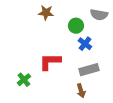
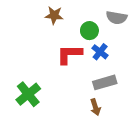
red L-shape: (50, 62) -> (69, 54), moved
green cross: (24, 80) -> (28, 94), size x1.5

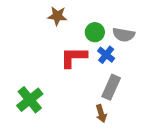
gray semicircle: (117, 18) -> (124, 35), moved
gray rectangle: (105, 82) -> (111, 87), turned -50

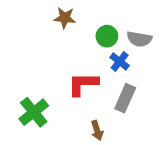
red L-shape: (74, 57) -> (83, 84), moved
brown arrow: (101, 113) -> (97, 130), moved

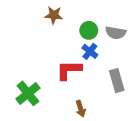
blue cross: (120, 61) -> (90, 51), moved
gray rectangle: (125, 98) -> (117, 81), moved, turned -40

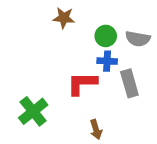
blue cross: (90, 51) -> (107, 61), turned -35
gray rectangle: (117, 81) -> (129, 83), moved

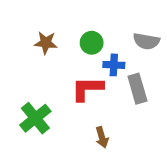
brown star: (64, 18) -> (46, 43), moved
green circle: (106, 36) -> (92, 43), moved

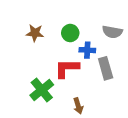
green cross: (35, 118) -> (42, 90), moved

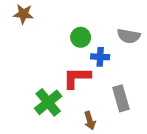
brown star: (35, 33) -> (23, 14), moved
gray rectangle: (106, 68) -> (121, 98), moved

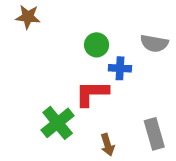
gray rectangle: (121, 98) -> (154, 134), moved

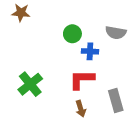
red L-shape: (92, 93) -> (82, 79), moved
green cross: (58, 123) -> (30, 84), moved

